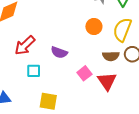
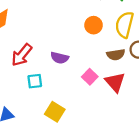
yellow square: (48, 101) -> (55, 112), turned 30

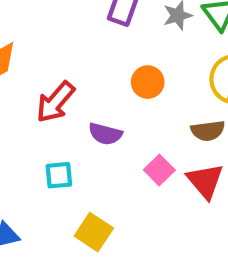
orange circle: (94, 25) -> (148, 82), moved
red arrow: (22, 55) -> (55, 102), moved

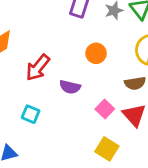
cyan square: (59, 175) -> (31, 114), moved, turned 30
yellow square: (94, 232) -> (107, 149), moved

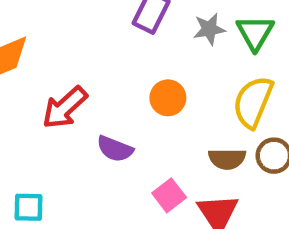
cyan square: (31, 114) -> (29, 207), moved, turned -30

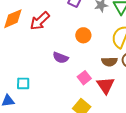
red arrow: (65, 108) -> (40, 21), moved

